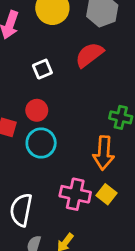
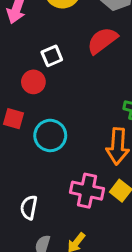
red circle: (37, 110) -> (33, 82), moved
white semicircle: (21, 210) -> (29, 207), size x0.7

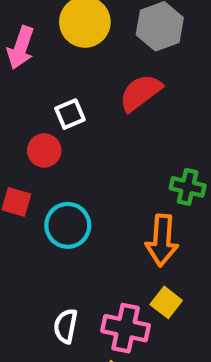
pink cross: (87, 191) -> (126, 328), moved
white semicircle: (29, 207) -> (66, 326), moved

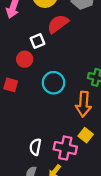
red semicircle: (141, 93) -> (58, 24), moved
cyan circle: (68, 225) -> (54, 83), moved

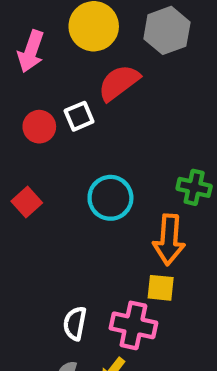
red circle: (25, 59) -> (39, 127), moved
red square: (11, 85) -> (27, 202), turned 32
yellow square: (86, 135) -> (161, 288), moved, turned -32

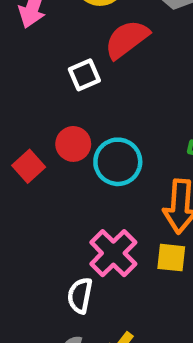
red circle: (39, 127) -> (73, 144), moved
pink cross: (133, 325) -> (113, 253), moved, turned 33

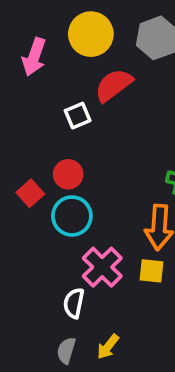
cyan circle: (118, 162) -> (72, 216), moved

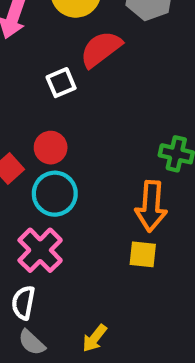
pink cross: (102, 267) -> (40, 250), moved
white semicircle: (74, 303) -> (23, 303), moved
gray semicircle: (66, 350) -> (32, 342), moved, turned -64

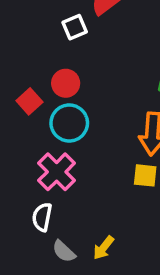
gray semicircle: (32, 342) -> (64, 251), moved

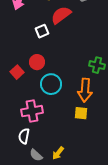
cyan circle: (69, 123) -> (51, 84), moved
pink cross: (57, 172) -> (32, 111), turned 35

